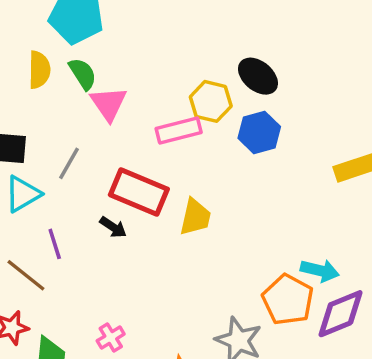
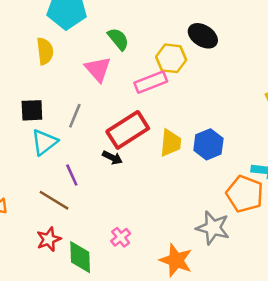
green semicircle: (83, 74) -> (118, 39), moved
blue hexagon: (259, 132) -> (208, 144), moved
red rectangle: (139, 192) -> (128, 130), turned -48

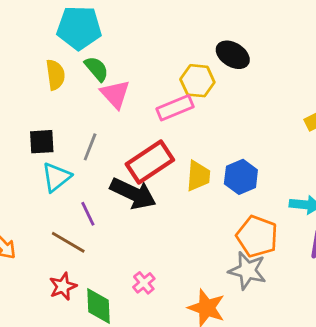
green semicircle: (118, 39) -> (97, 69), moved
black arrow: (112, 158) -> (133, 193), size x2.0
orange pentagon: (245, 194) -> (257, 236), moved

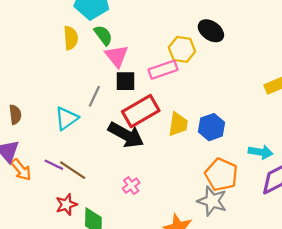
black square: (42, 142) -> (125, 81), moved
purple line: (88, 214) -> (54, 165), moved, turned -42
pink cross: (144, 283) -> (131, 186), moved

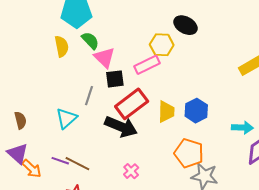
orange pentagon: (221, 175) -> (189, 153), moved

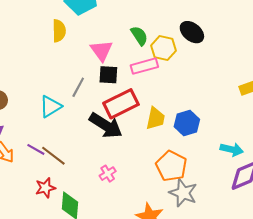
green semicircle: (90, 40) -> (139, 36), moved

